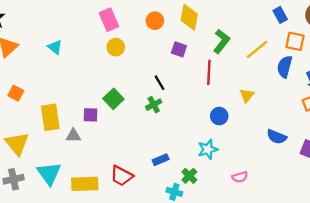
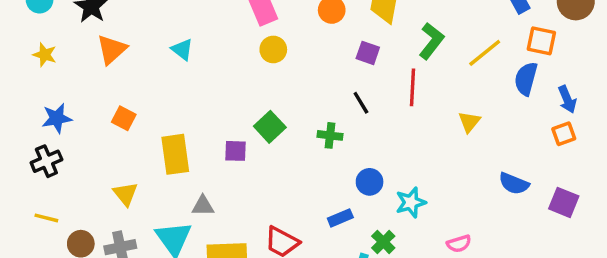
black line: (159, 83) -> (361, 103), moved
green cross: (154, 105) -> (330, 135), turned 35
blue circle: (219, 116) -> (370, 182), moved
gray triangle: (73, 136) -> (203, 206), moved
yellow triangle: (17, 144) -> (125, 194), size x0.7

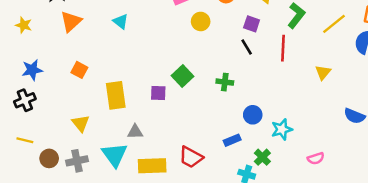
yellow circle: (273, 49) -> (201, 21), moved
black line: (361, 103) -> (247, 47), moved

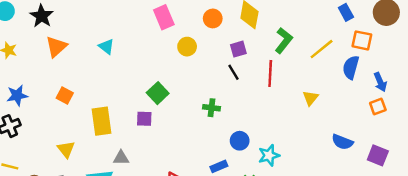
purple square: (252, 24) -> (238, 49), turned -35
green square: (182, 76) -> (158, 93), moved

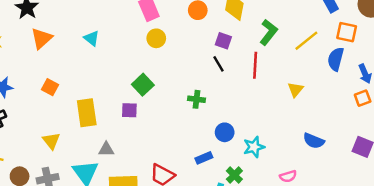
yellow circle: (187, 47) -> (156, 38), moved
purple square: (238, 49) -> (223, 41), turned 35
blue semicircle: (342, 142) -> (314, 141), moved

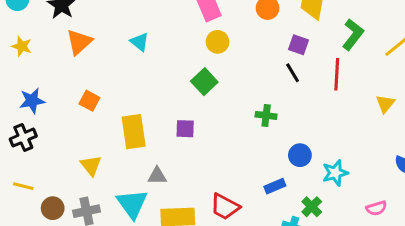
green square: (143, 85) -> (204, 82), moved

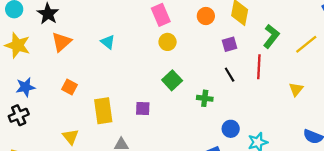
purple square: (298, 45) -> (230, 44), turned -35
yellow star: (22, 46) -> (18, 45), size x1.6
black line: (293, 73) -> (230, 75), moved
green square: (204, 82) -> (172, 80), moved

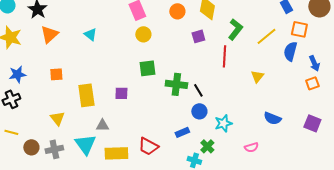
black line: (230, 75) -> (198, 90), moved
green square: (172, 80) -> (147, 68), turned 36
orange square: (69, 87) -> (56, 74), turned -32
green cross: (205, 98) -> (176, 84), size x1.5

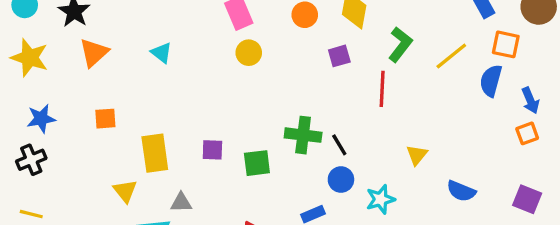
green square: (147, 68) -> (257, 163), moved
yellow triangle: (257, 76) -> (417, 155), moved
yellow triangle: (57, 118) -> (125, 191), moved

